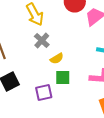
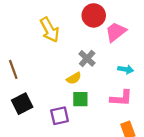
gray cross: (42, 40) -> (87, 58), moved

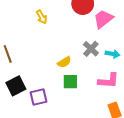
yellow arrow: (50, 30) -> (42, 17), size x0.6
gray cross: (87, 58) -> (91, 49), moved
purple square: (60, 116) -> (39, 97), moved

